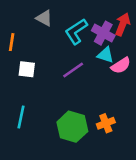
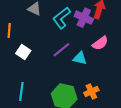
cyan triangle: (106, 55) -> (80, 58), moved
white square: (27, 69) -> (23, 52), turned 32

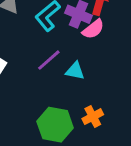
pink semicircle: (100, 43) -> (93, 29), moved

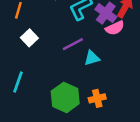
cyan triangle: (75, 71) -> (92, 58), turned -42

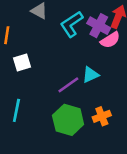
white square: (29, 38) -> (22, 63), turned 35
purple line: (73, 44) -> (68, 85), moved

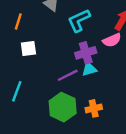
purple cross: (99, 26) -> (86, 53), moved, turned 36

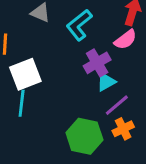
white square: (28, 48) -> (25, 74), size x1.5
purple line: (68, 75) -> (117, 105), moved
cyan line: (17, 91) -> (22, 103), moved

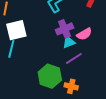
pink semicircle: (125, 40) -> (84, 34), moved
orange cross: (123, 129) -> (71, 86), moved, turned 32

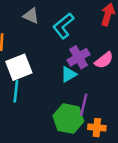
cyan triangle: (69, 42) -> (69, 74), moved
purple line: (74, 58) -> (84, 105), moved, turned -36

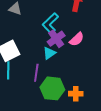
cyan L-shape: (63, 26) -> (50, 23), moved
purple line: (84, 105) -> (36, 73), moved

